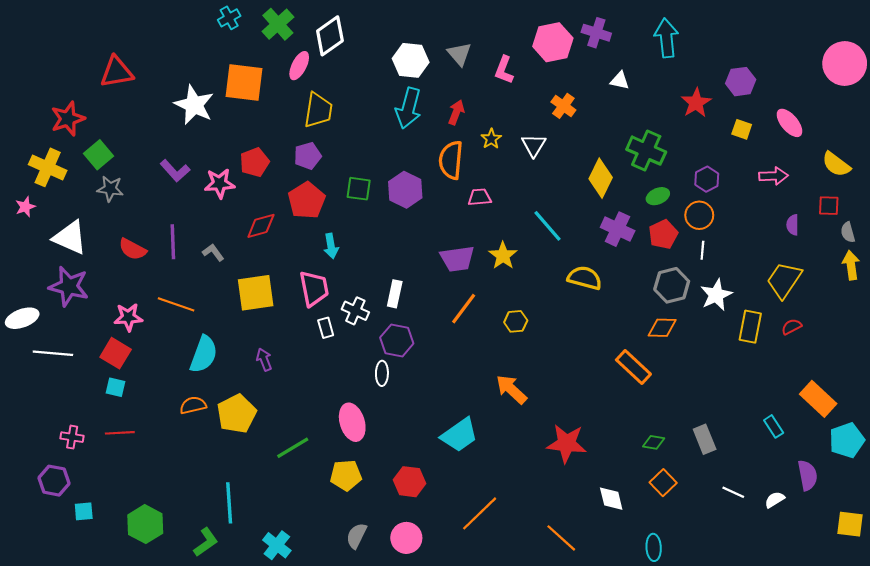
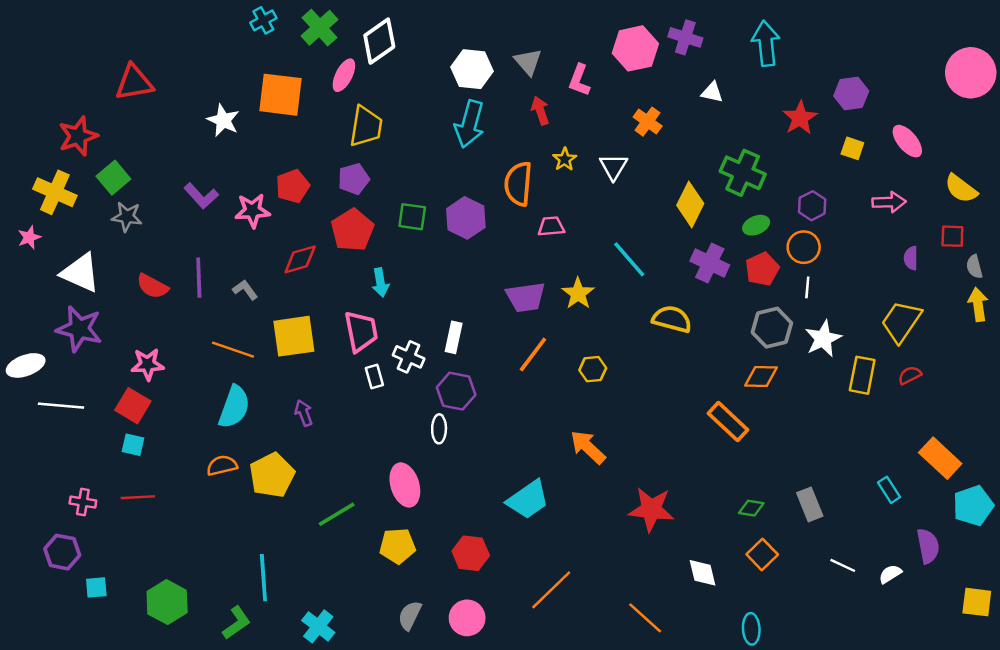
white star: (194, 105) -> (223, 120), size x0.7
red arrow: (456, 112) -> (540, 111), moved, turned -40
orange line: (176, 304) -> (233, 350), moved

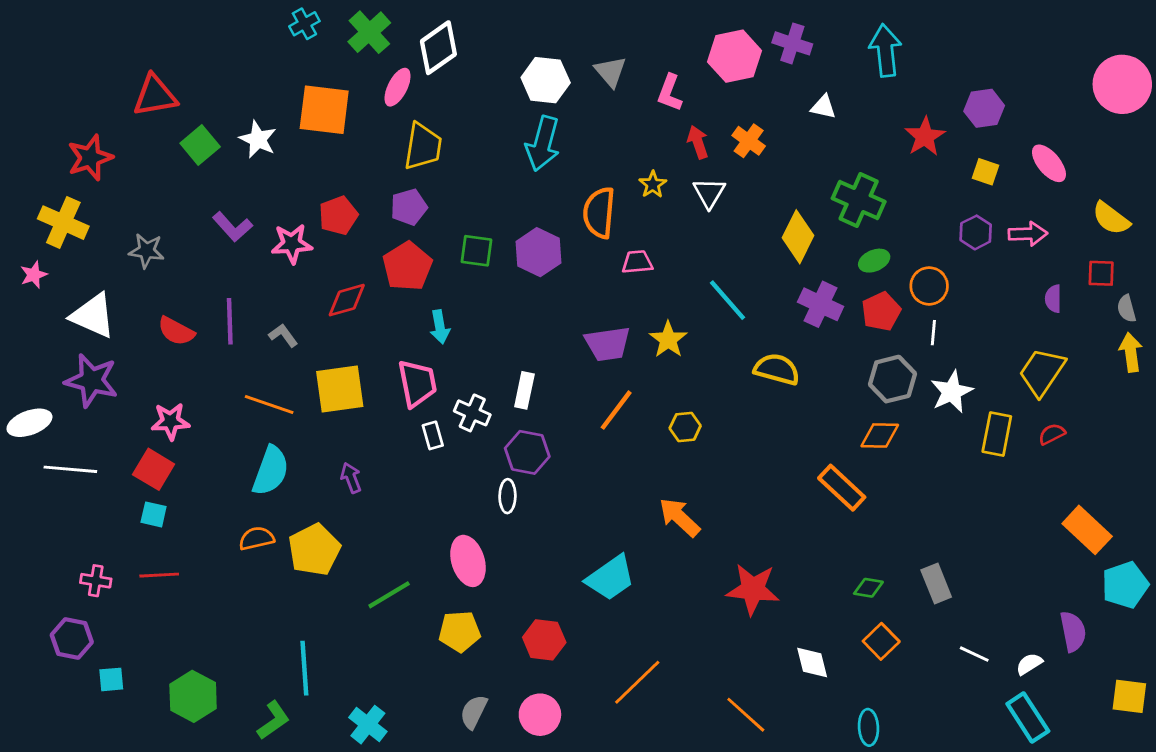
red arrow: (540, 111) -> (698, 142), moved
green square: (113, 178) -> (200, 145), moved
purple hexagon: (812, 206) -> (976, 232), moved
cyan rectangle: (889, 490) -> (1028, 717), moved, size x1.6

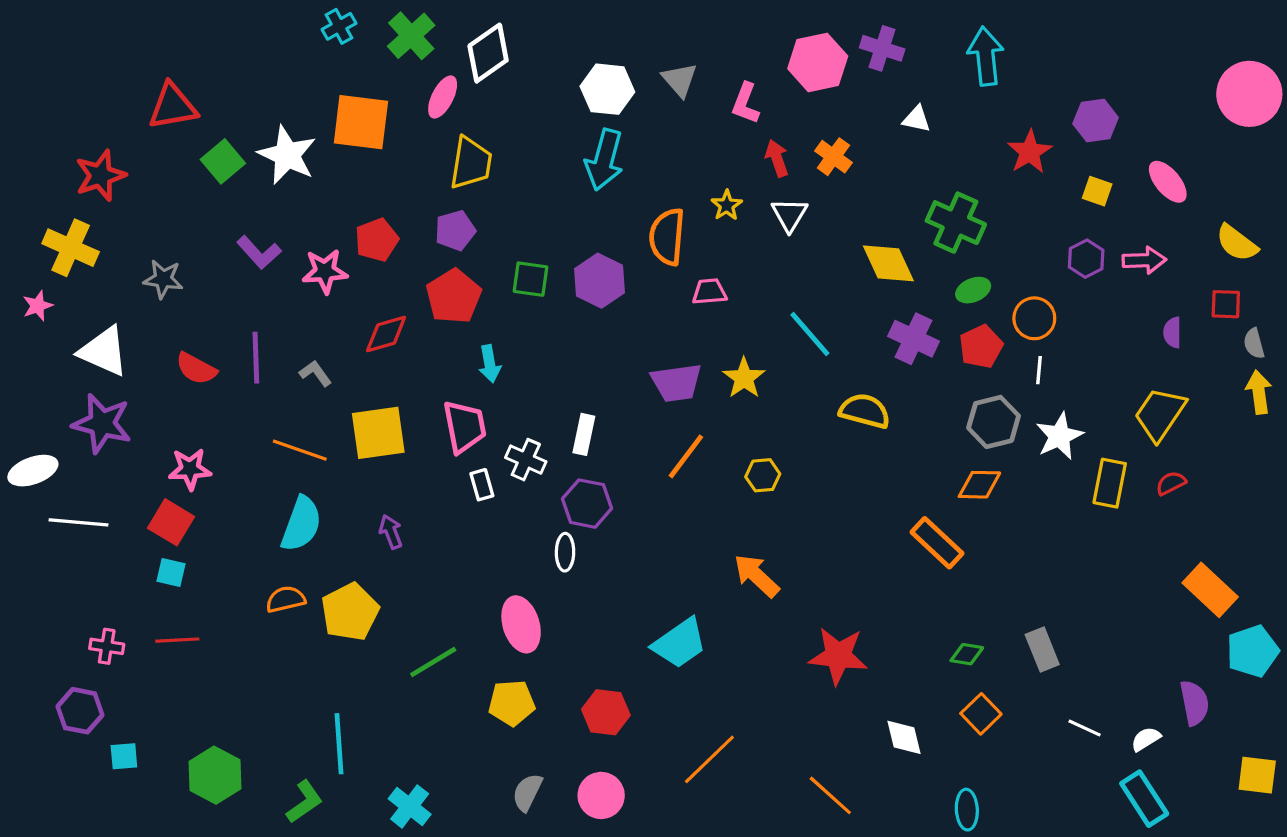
white star: (258, 139) -> (287, 155), size x1.4
yellow diamond: (798, 237) -> (888, 263), turned -51

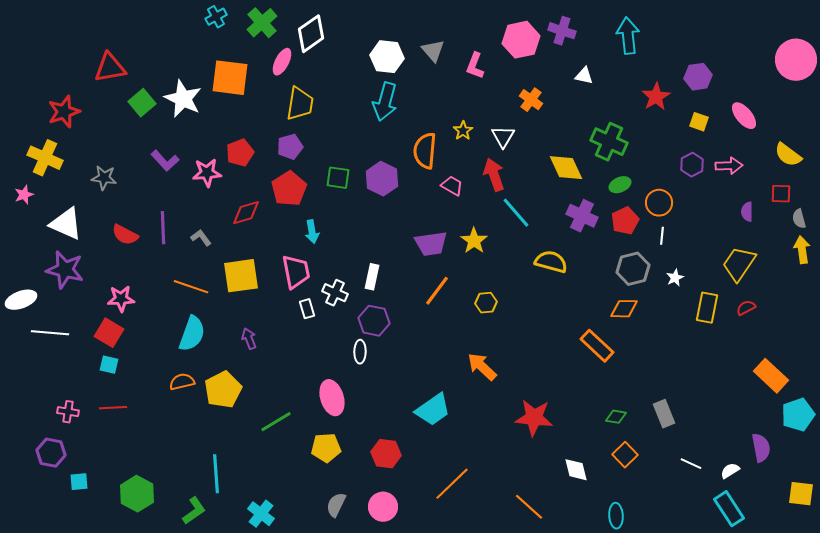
red arrow: (777, 158) -> (494, 175), moved, size x1.4
pink trapezoid: (709, 292) -> (452, 186), turned 35
white star: (1059, 436) -> (675, 278), size x0.6

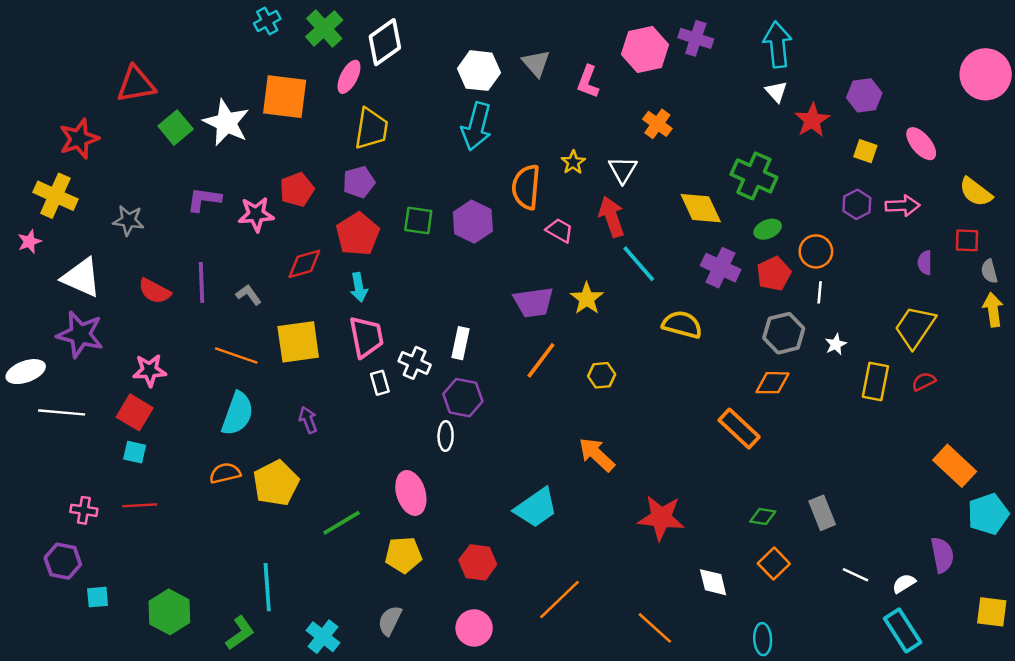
white triangle: (584, 76) -> (776, 92), moved, turned 36
purple L-shape: (165, 161) -> (204, 199), turned 140
cyan arrow: (312, 232) -> (359, 287), moved
gray semicircle: (336, 505) -> (390, 621), moved

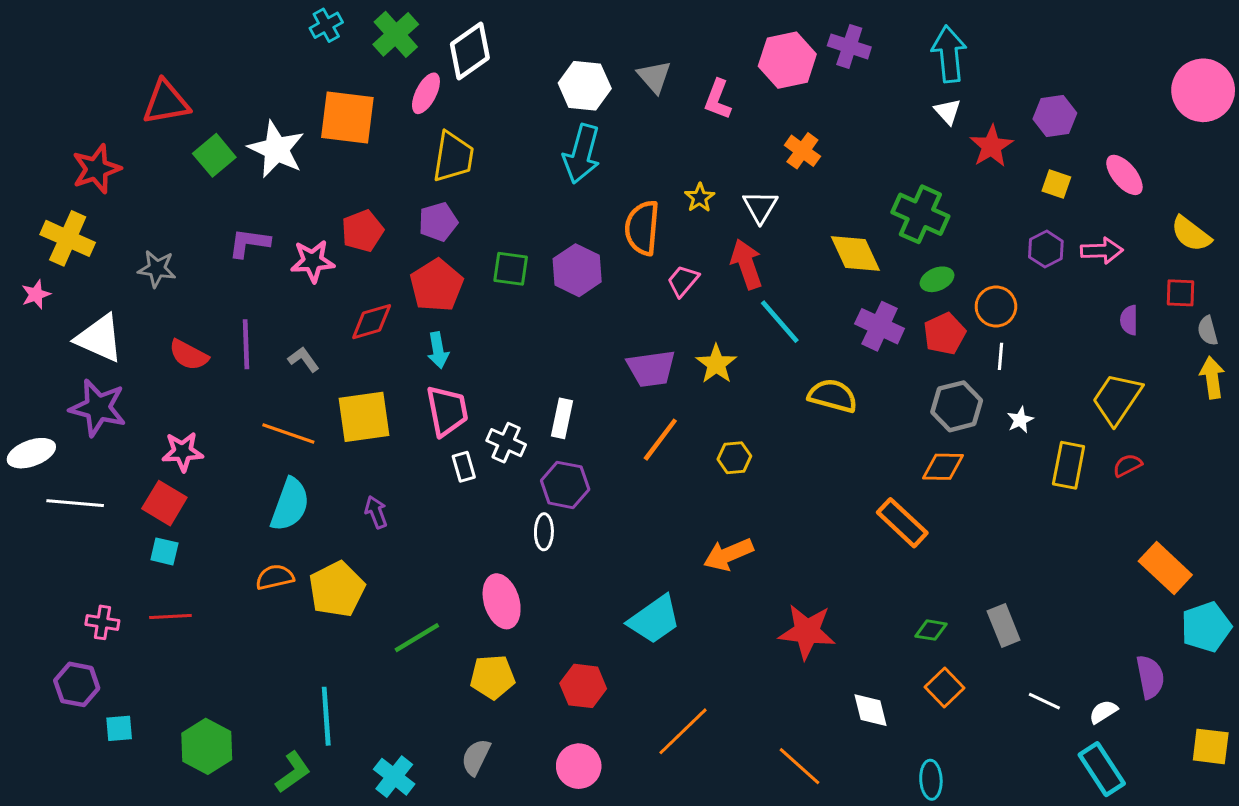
pink trapezoid: (560, 230) -> (683, 281), turned -80
orange arrow: (597, 455) -> (728, 554), turned -66

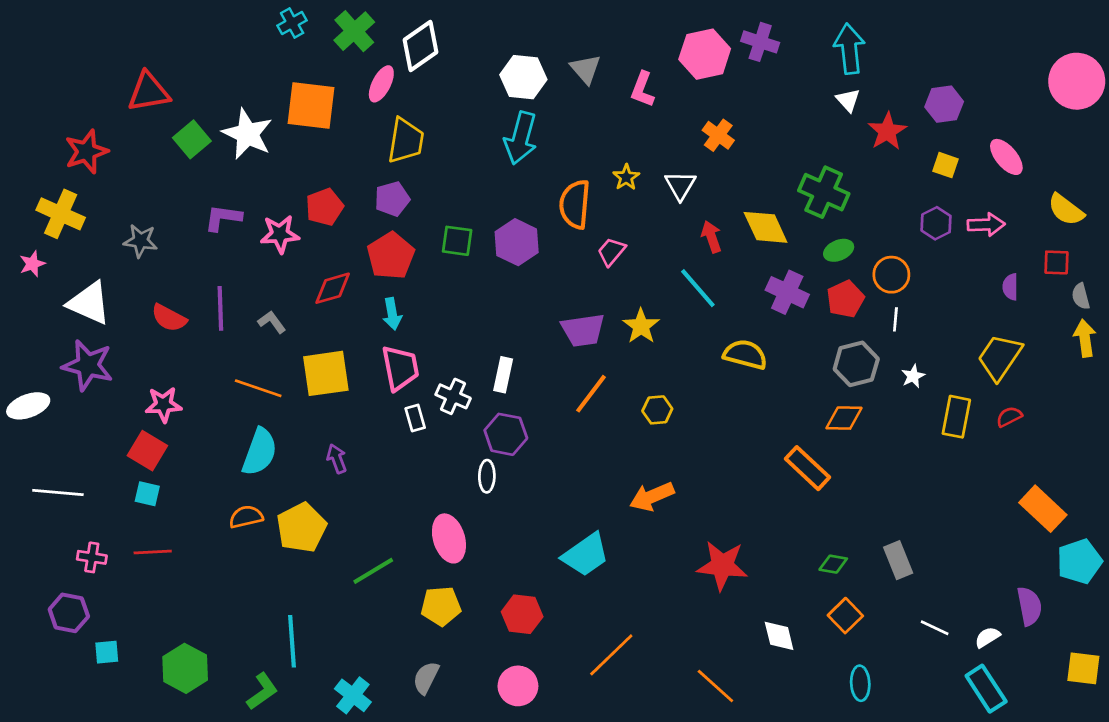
red arrow: (746, 264) -> (711, 237), moved, size x0.7
white line: (75, 503) -> (58, 492), moved
cyan ellipse: (931, 780) -> (860, 683), moved

